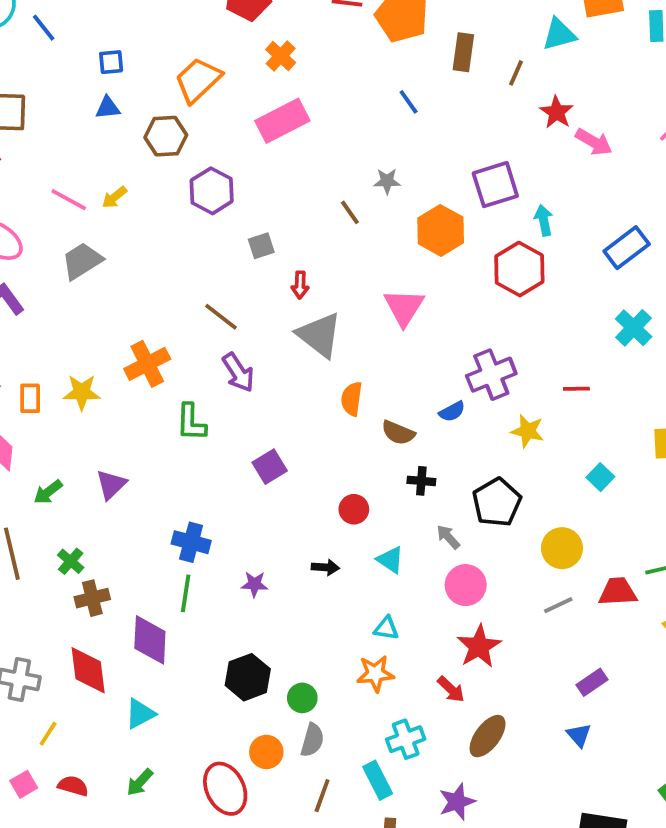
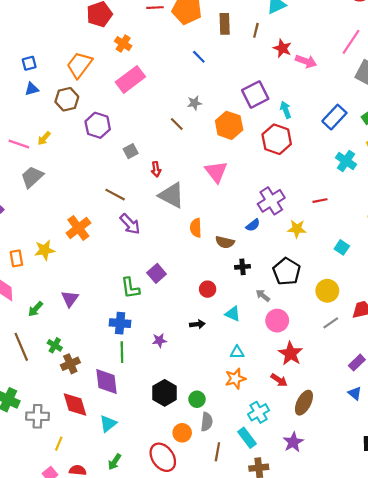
green L-shape: (191, 422) -> (130, 288), moved

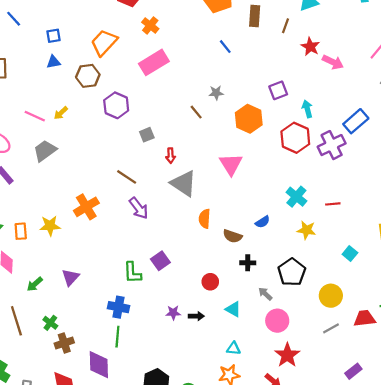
purple square: (255, 94) -> (278, 90), size x0.7
cyan cross: (346, 161) -> (296, 197), moved
purple cross: (271, 201) -> (332, 145), moved
purple star: (159, 340) -> (173, 313), moved

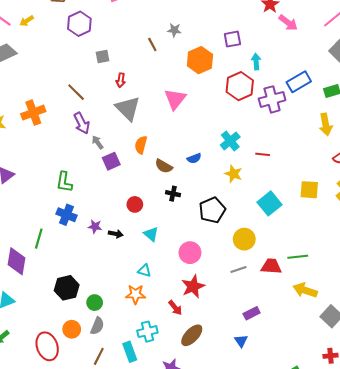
cyan square: (350, 253) -> (270, 203), size x1.6
purple square: (160, 261) -> (111, 161), moved
gray arrow: (265, 294) -> (98, 142), moved
blue cross: (119, 307) -> (66, 215), moved

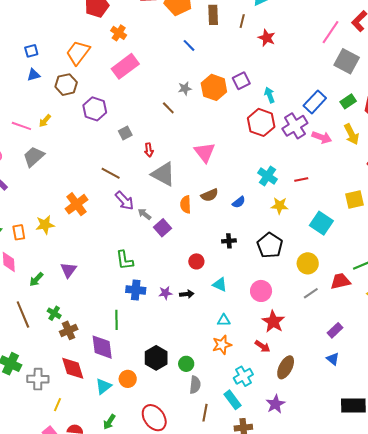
pink arrow: (288, 23) -> (322, 137), moved
orange hexagon: (200, 60) -> (214, 87), moved
brown semicircle: (164, 166) -> (210, 195), moved, turned -36
orange circle: (72, 329) -> (128, 379), moved

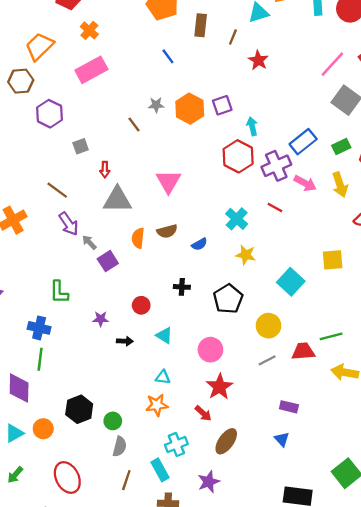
gray triangle: (163, 174) -> (117, 200), turned -36
red line: (301, 179) -> (275, 207), moved, turned 32
blue cross: (136, 290) -> (39, 328), moved
purple star: (165, 293) -> (101, 319), moved
purple rectangle: (335, 330) -> (289, 407), turned 49

